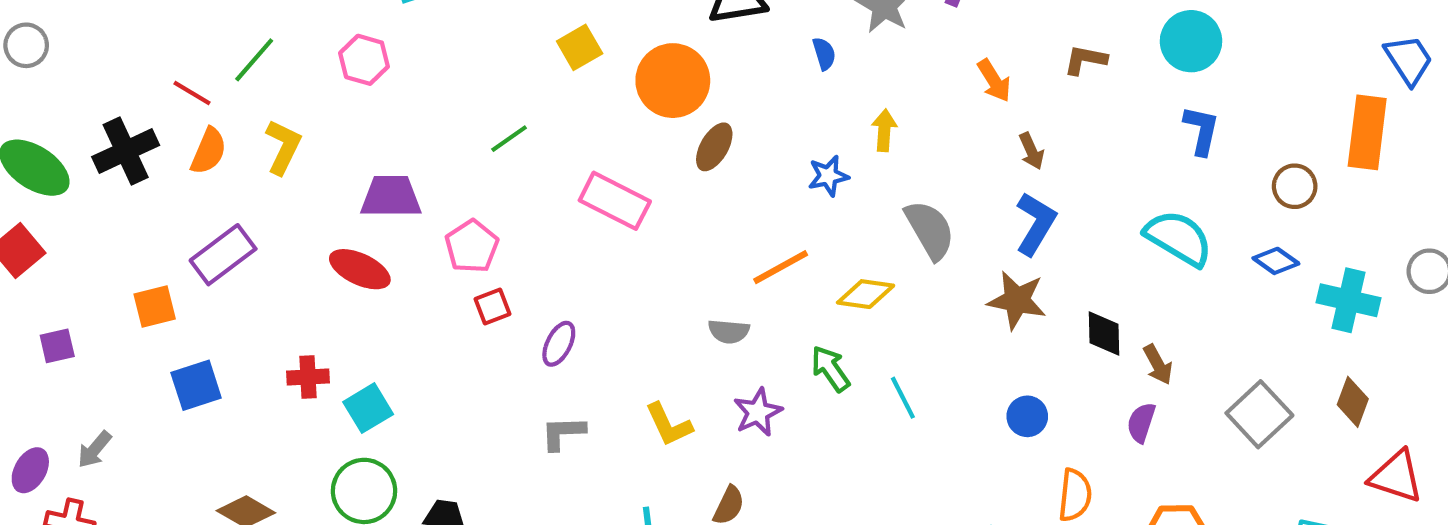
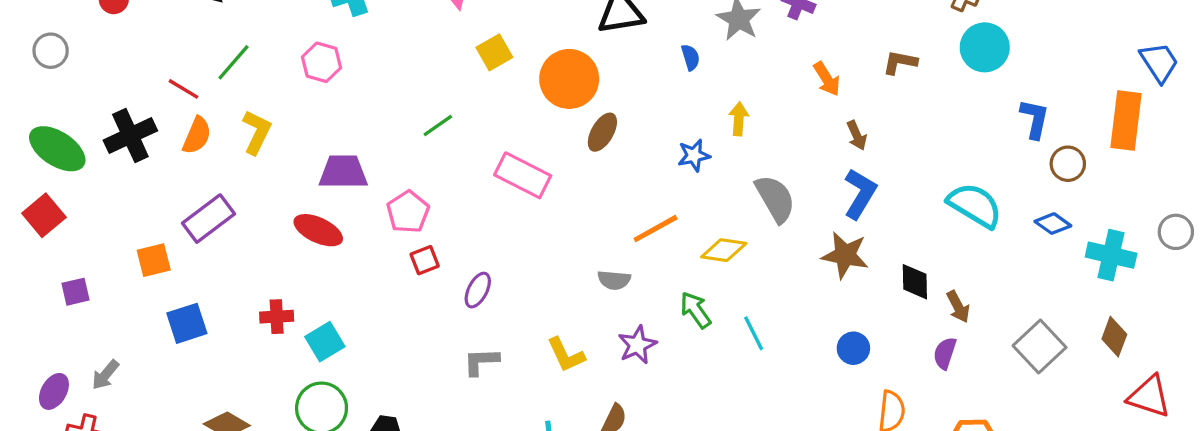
blue L-shape: (1201, 130) -> (1035, 119), moved

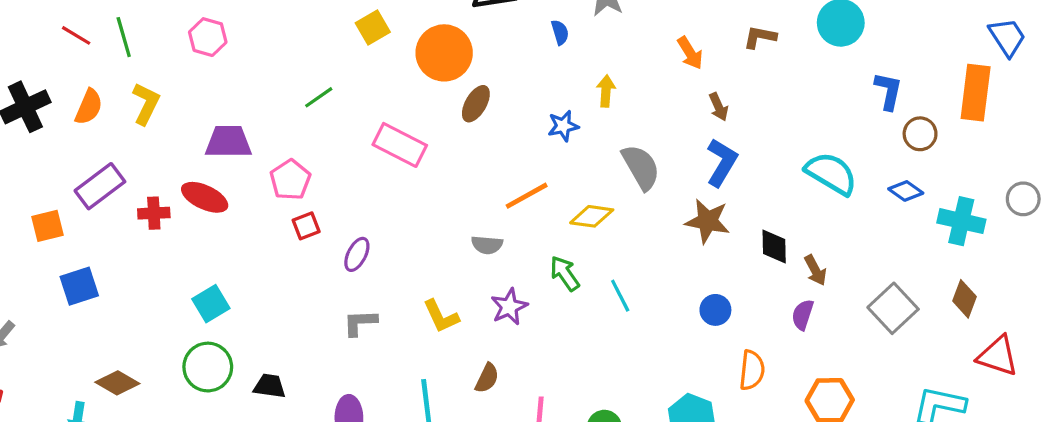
green line: (233, 62) -> (124, 37), turned -57
red line: (184, 89) -> (76, 35), moved
red cross: (277, 317) -> (154, 213), moved

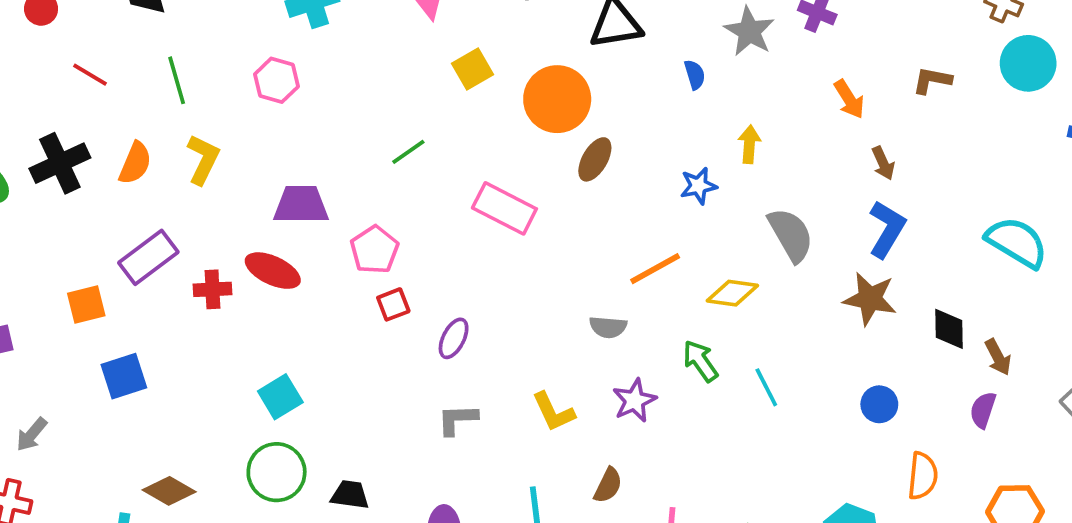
red line: (76, 35) -> (90, 75), moved

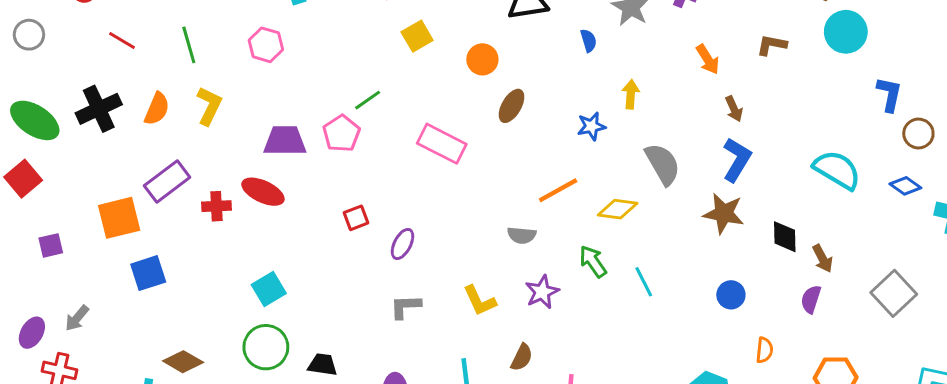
orange circle: (557, 99) -> (482, 59), size x0.6
pink pentagon: (374, 250) -> (341, 134), moved
orange square: (86, 304) -> (119, 218), size x1.4
orange semicircle: (923, 476) -> (764, 350), size x0.7

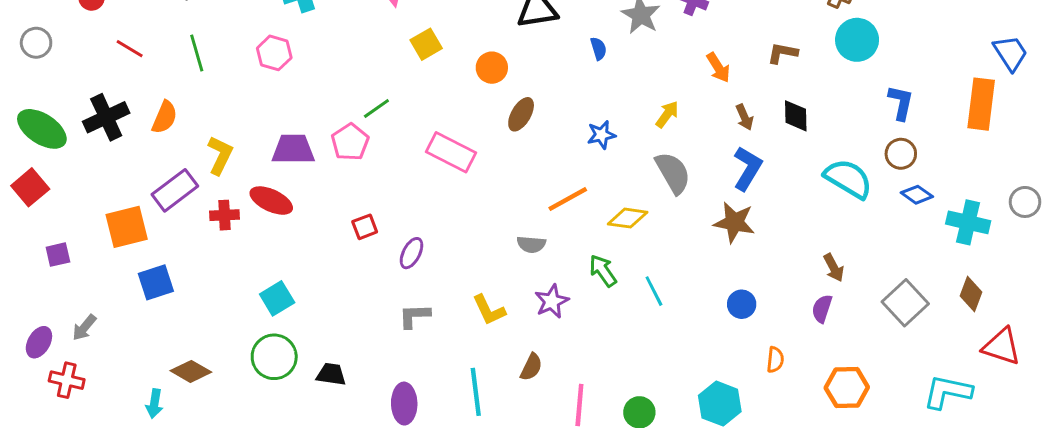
yellow arrow: (631, 94) -> (667, 114), moved, turned 32
yellow L-shape: (209, 106) -> (220, 155), moved
brown circle: (918, 134) -> (901, 154), moved
black diamond: (785, 237) -> (796, 116), moved

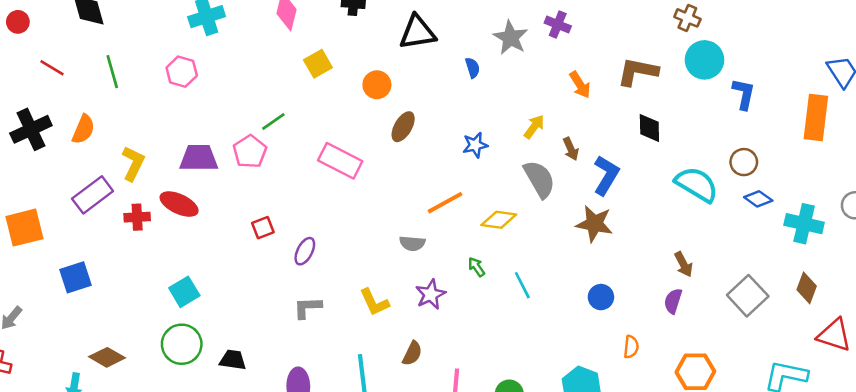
brown L-shape: (783, 53) -> (638, 72), size x1.5
blue L-shape: (901, 103) -> (744, 94), moved
brown arrow: (745, 117) -> (571, 149), moved
orange square: (127, 227) -> (24, 228), moved
green arrow: (603, 271) -> (476, 267), size x0.7

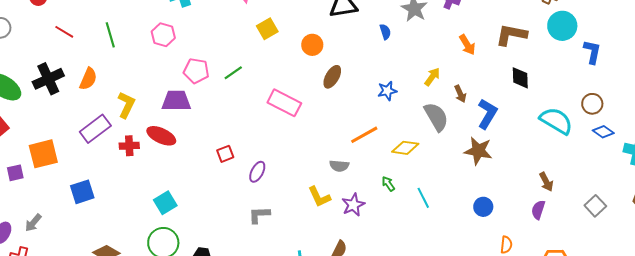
pink pentagon: (250, 152) -> (196, 71), moved, turned -30
gray square: (748, 296) -> (595, 206), size x0.7
yellow L-shape: (374, 302) -> (319, 197), moved

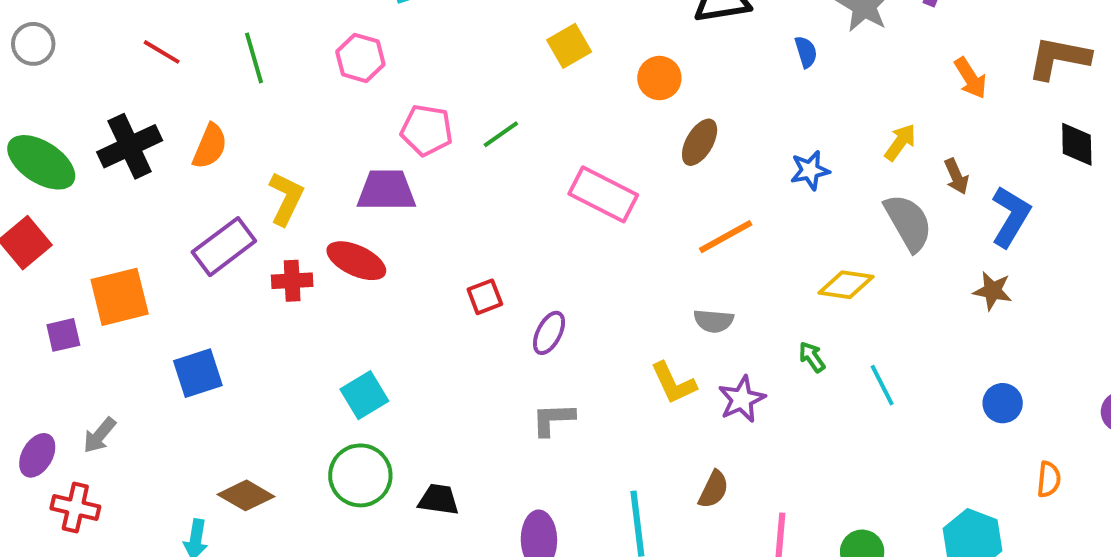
orange line: (364, 135) -> (726, 237), moved
brown star: (478, 151) -> (993, 291), size x0.7

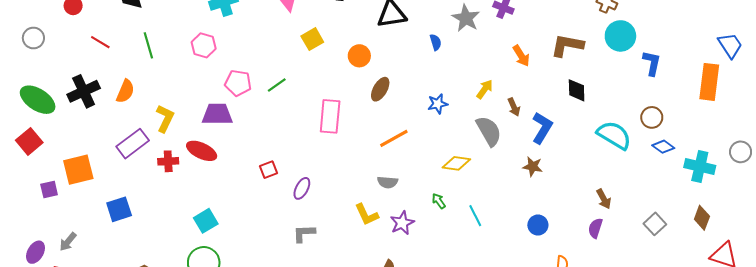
pink rectangle: (603, 194) -> (330, 116), turned 68

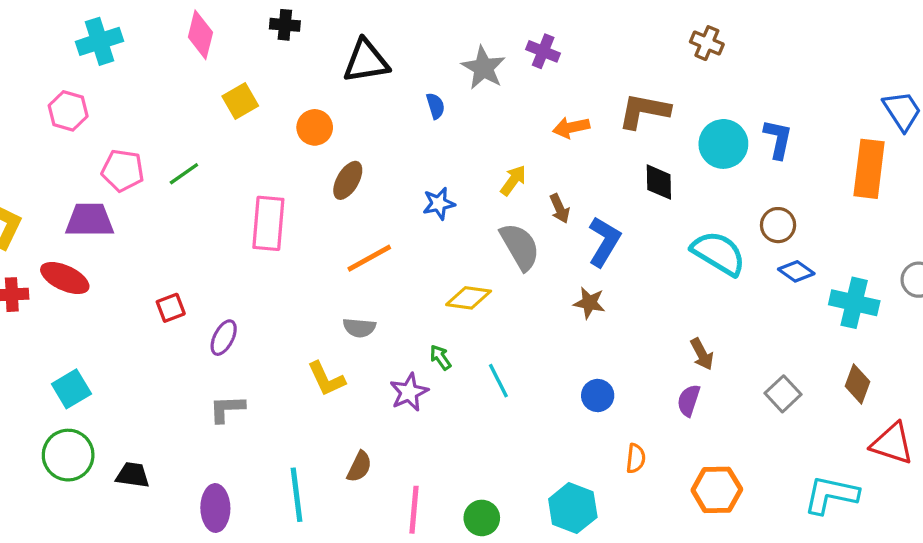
cyan circle: (620, 36) -> (723, 144), moved
orange arrow: (521, 56) -> (571, 127), turned 110
purple star: (402, 223) -> (409, 392), moved

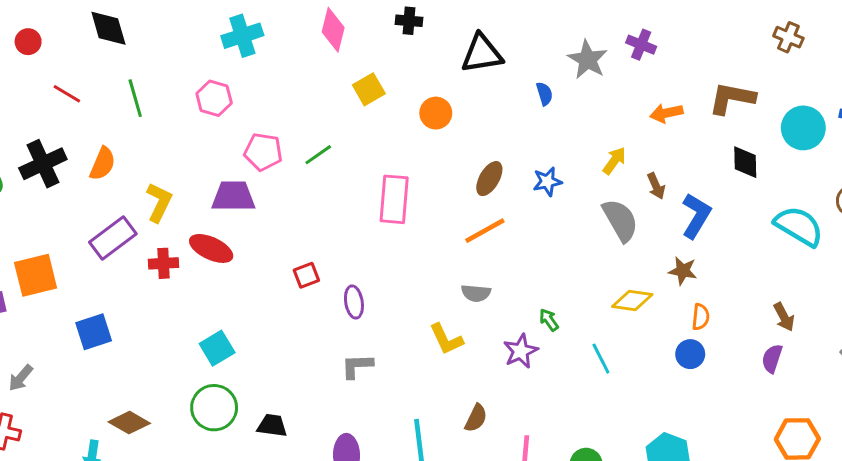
brown ellipse: (348, 180) -> (489, 179), moved
yellow diamond: (469, 298) -> (632, 301), moved
purple ellipse: (224, 338) -> (354, 302), turned -36
cyan line: (498, 381) -> (601, 359), moved
orange semicircle: (636, 458) -> (701, 317), moved

